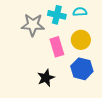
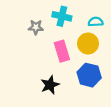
cyan semicircle: (80, 12) -> (96, 22), moved
gray star: (33, 25) -> (36, 27), size x0.6

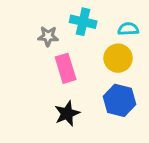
pink rectangle: (62, 51) -> (66, 68), moved

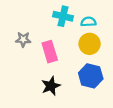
cyan semicircle: (128, 29) -> (88, 22), moved
gray star: (48, 36) -> (23, 39), moved

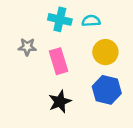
cyan cross: (63, 16) -> (60, 19), moved
cyan semicircle: (88, 22) -> (91, 21), moved

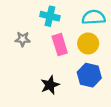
cyan semicircle: (91, 21) -> (94, 17), moved, size x1.5
pink rectangle: (59, 61) -> (60, 45), moved

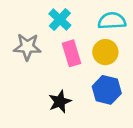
cyan cross: (50, 16) -> (60, 19), turned 30
gray star: (23, 39) -> (27, 47), size x1.5

